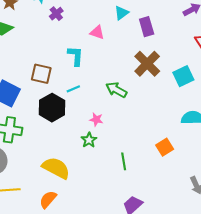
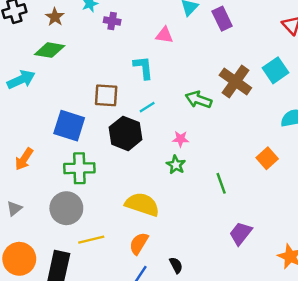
purple cross: (56, 14) -> (112, 21), turned -32
brown cross: (147, 64) -> (235, 81), moved

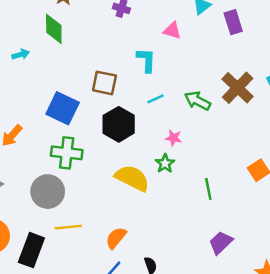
green diamond: (50, 50) -> (54, 29), turned 72
cyan arrow: (21, 80) -> (21, 54), size x0.6
cyan line: (147, 107) -> (156, 99), moved
yellow semicircle: (142, 204) -> (132, 178), moved

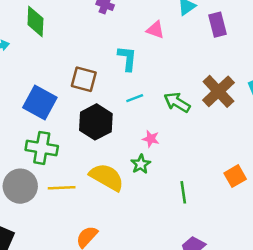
yellow line: (68, 227) -> (62, 188), moved

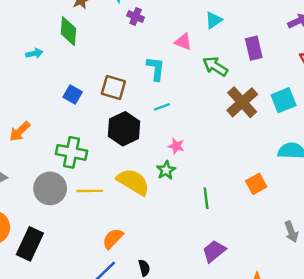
purple rectangle: (218, 25) -> (254, 48), moved
green arrow: (177, 102) -> (215, 66), moved
blue square: (40, 103) -> (73, 95), moved, size x0.6

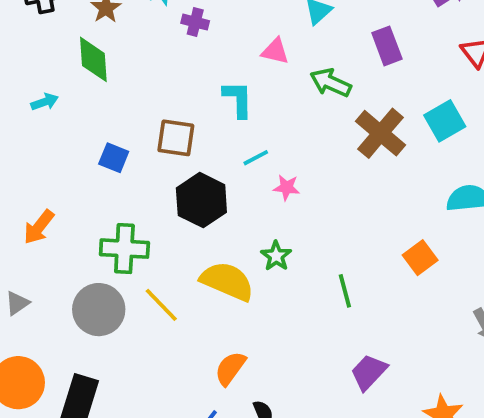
pink star: (176, 146) -> (287, 188), moved
yellow line: (90, 191) -> (161, 305), turned 55
orange semicircle: (113, 239) -> (230, 368), moved

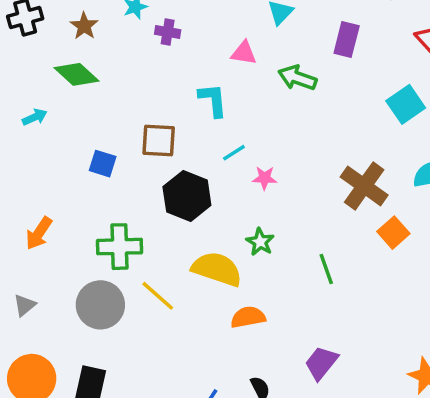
purple rectangle: (387, 46) -> (347, 39), turned 40
green diamond: (93, 59) -> (76, 74), turned -39
brown cross: (381, 133) -> (364, 186), moved
orange semicircle: (230, 368) -> (248, 317), moved, turned 48
purple trapezoid: (369, 372) -> (321, 363), moved

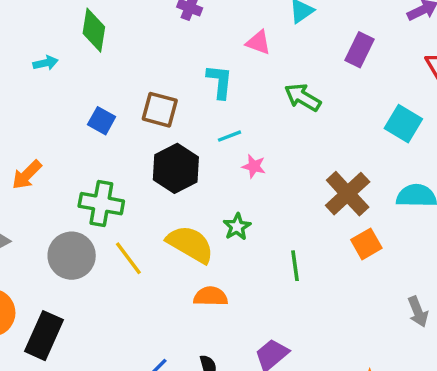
green diamond: (76, 74) -> (94, 30), turned 45
green arrow: (297, 78) -> (303, 97), moved
cyan square: (406, 104) -> (403, 124), turned -36

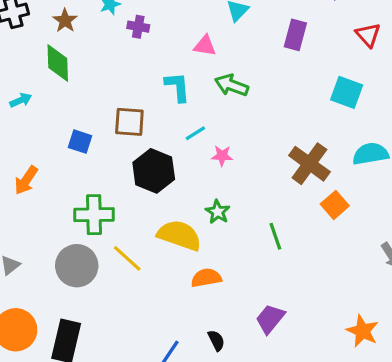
green arrow: (303, 97) -> (232, 85), moved
orange arrow: (27, 175) -> (26, 180), moved

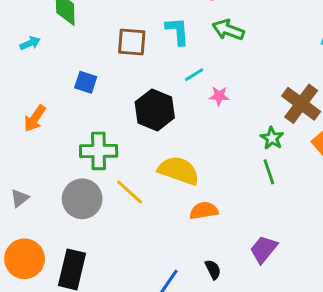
brown square: (129, 122) -> (132, 42), moved
green star: (218, 212) -> (272, 138), moved

